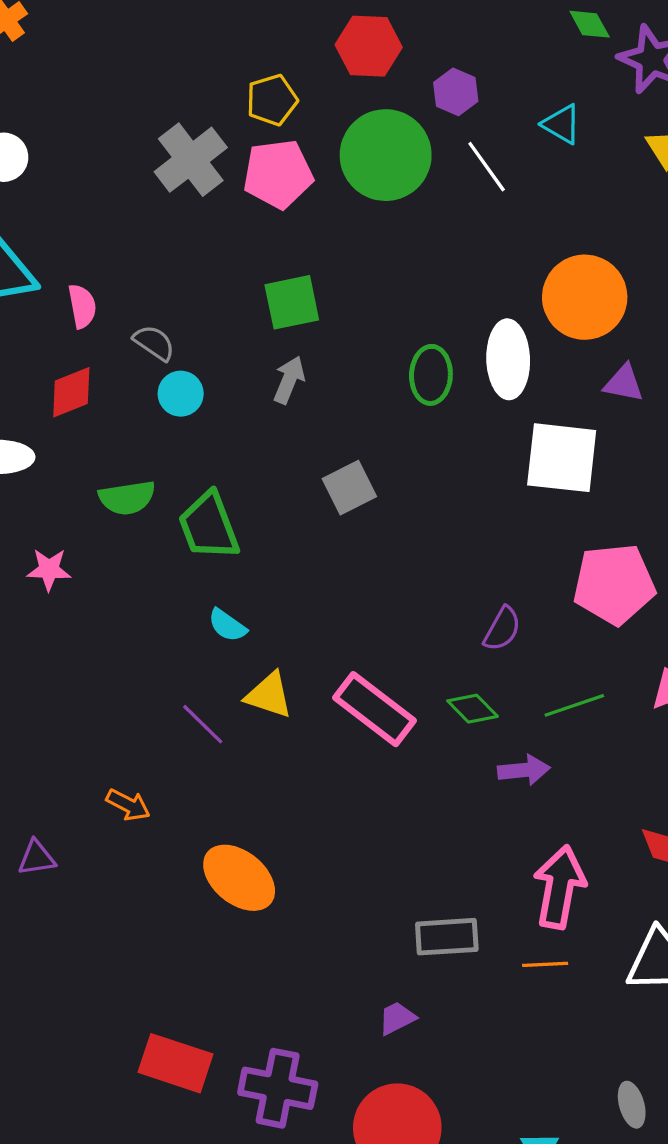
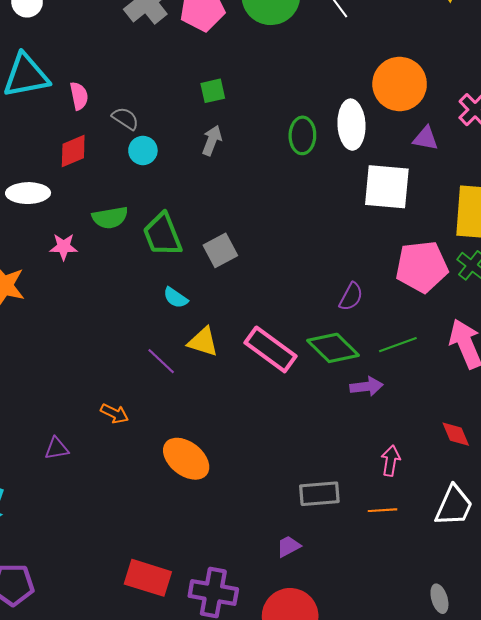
green square: (292, 302) -> (213, 91), size x0.7
gray square: (349, 488) -> (220, 250), moved
pink star: (49, 570) -> (64, 247), moved
green diamond: (473, 709) -> (333, 348), size x1.6
pink arrow: (559, 887) -> (391, 461), size x0.6

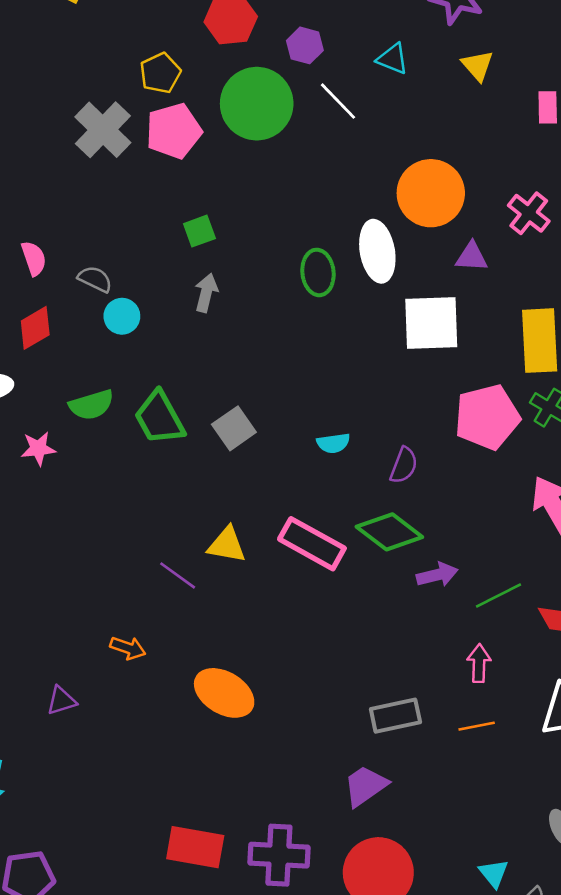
cyan semicircle: (176, 298) -> (333, 443), moved, turned -35
green line: (398, 345) -> (498, 595), moved
purple trapezoid: (289, 546) -> (365, 786), size x1.5

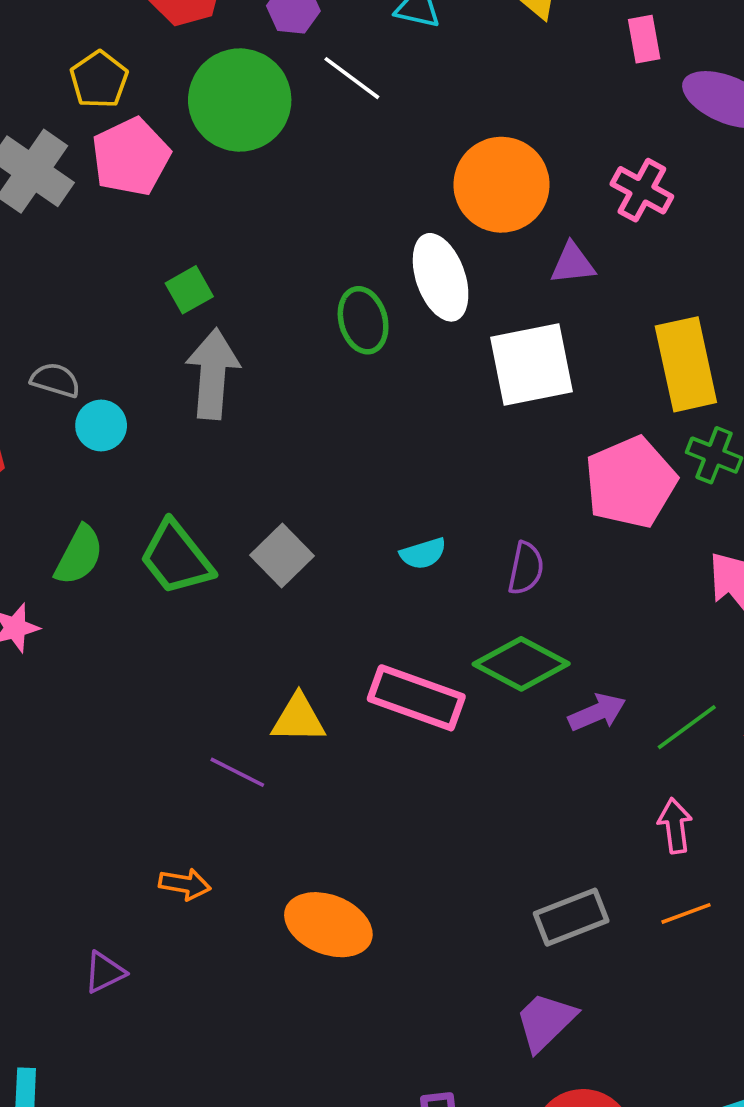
gray arrow: (206, 293) -> (213, 374), size x1.6
green semicircle: (92, 405) -> (79, 555), turned -36

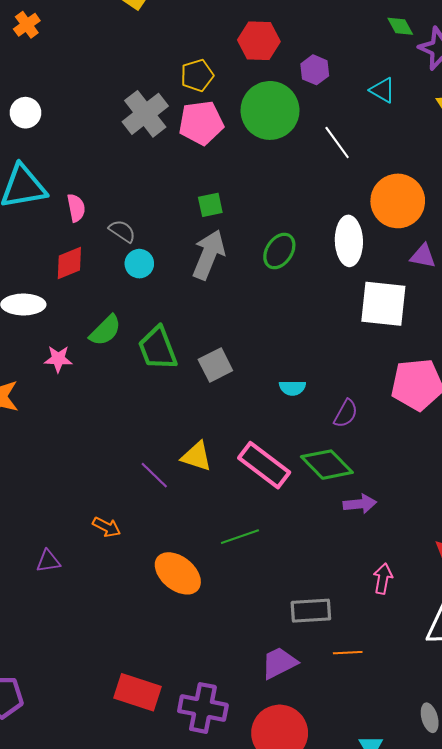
white line: (352, 78) -> (337, 142), moved
green ellipse: (363, 320) -> (279, 251), moved, turned 32
green line: (687, 727) -> (240, 537), moved
orange line: (686, 913) -> (348, 653), moved

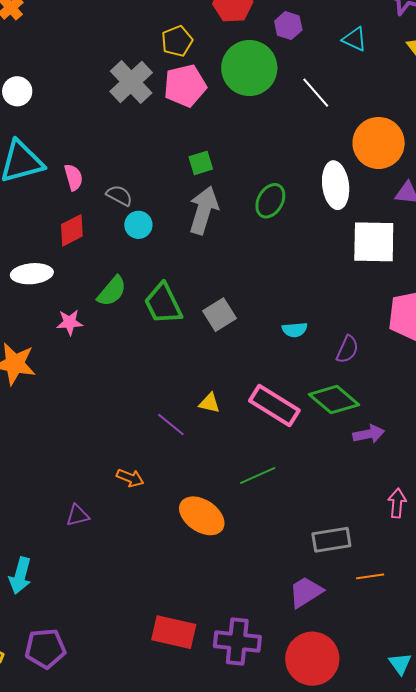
yellow triangle: (197, 456) -> (209, 403), size x0.7

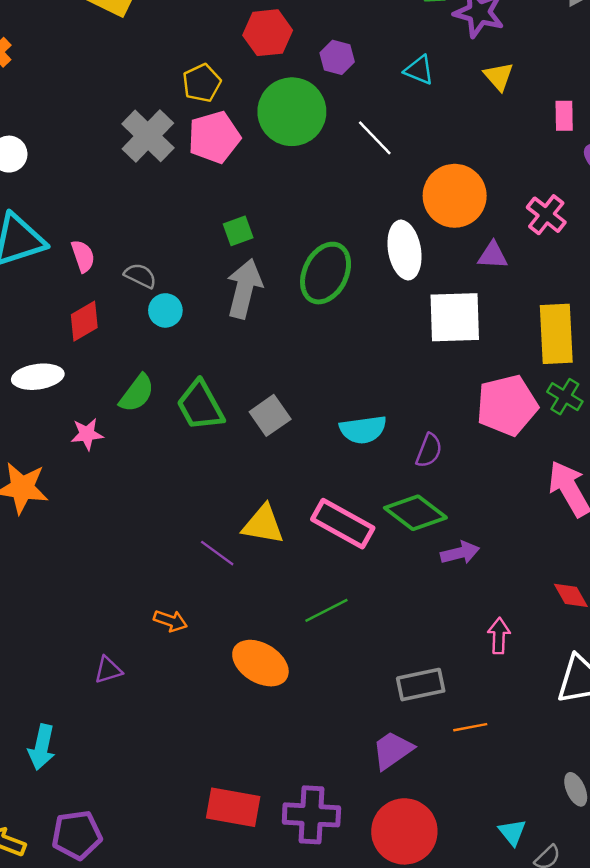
green ellipse: (270, 201) -> (326, 273), size x1.4
cyan semicircle: (295, 330) -> (363, 430), size x1.5
yellow triangle: (209, 403) -> (263, 525), size x1.6

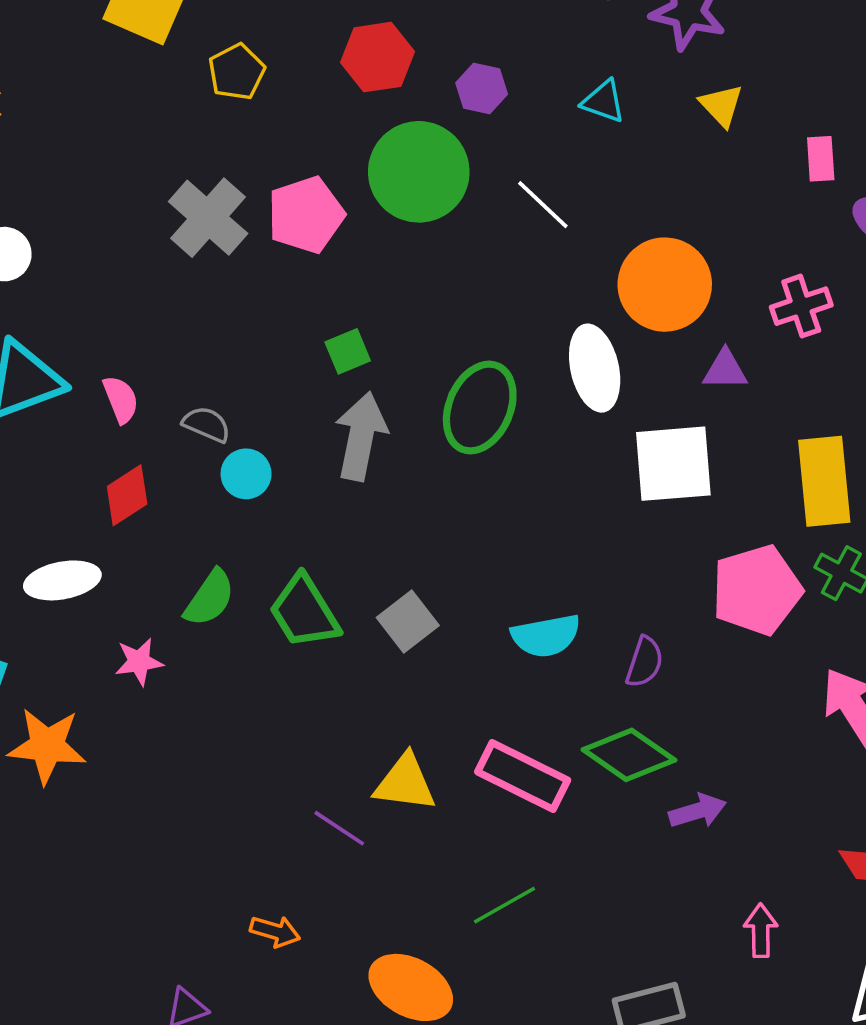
yellow pentagon: (202, 83) -> (237, 72), moved
pink cross: (546, 215) -> (801, 306), turned 36

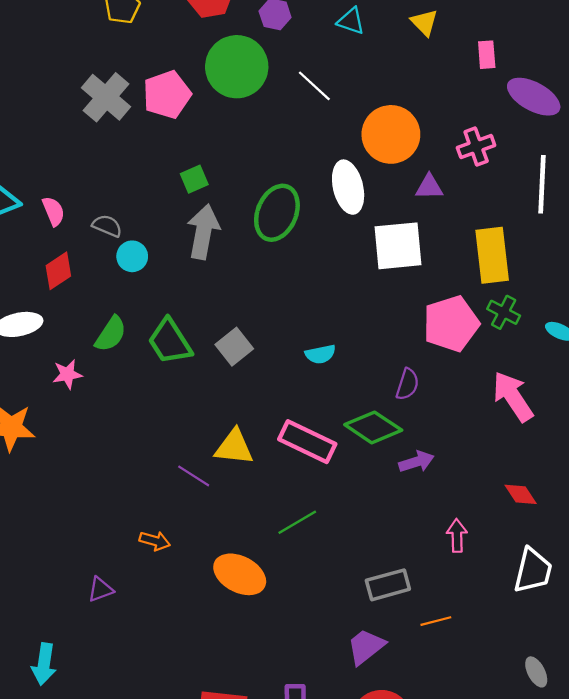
cyan semicircle: (546, 636) -> (320, 354), size x0.7
purple semicircle: (644, 662) -> (407, 384), moved

